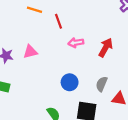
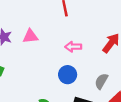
pink arrow: (76, 43) -> (73, 47), moved

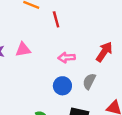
gray semicircle: (101, 81) -> (89, 81), moved

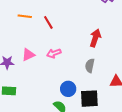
pink arrow: (67, 57) -> (54, 53), moved
blue circle: (62, 86) -> (68, 89), moved

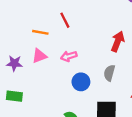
orange line: (25, 16) -> (40, 32), moved
blue circle: (68, 89) -> (81, 82), moved

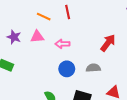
gray semicircle: (109, 73) -> (93, 68), turned 56

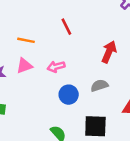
red line: (68, 12) -> (66, 27), moved

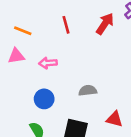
red arrow: (109, 52) -> (105, 24), moved
blue circle: (69, 95) -> (44, 99), moved

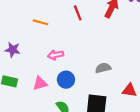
pink triangle: (16, 56) -> (40, 83), moved
pink arrow: (48, 63) -> (56, 55), moved

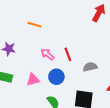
red line: (78, 13) -> (68, 54), moved
pink arrow: (56, 55) -> (47, 54), turned 48

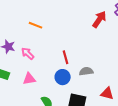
pink arrow: (47, 54) -> (28, 54), moved
blue circle: (56, 77) -> (63, 77), moved

